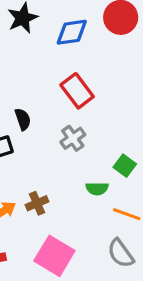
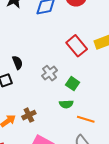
red rectangle: (77, 91) -> (77, 46), moved
green square: (125, 166) -> (73, 84), moved

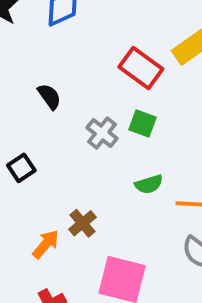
black semicircle: (17, 63) -> (49, 96), moved
green square: (73, 84) -> (143, 123), moved

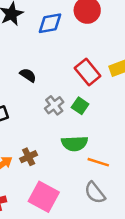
black semicircle: (49, 96) -> (28, 75), turned -35
green semicircle: (149, 184) -> (75, 143), size x1.5

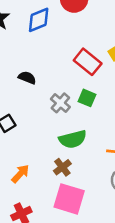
green semicircle: (75, 143) -> (73, 139), moved
brown cross: (29, 157) -> (62, 167), moved

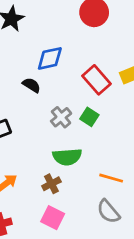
blue diamond: (39, 20) -> (50, 58), moved
pink square: (69, 199) -> (53, 218), size x0.7

